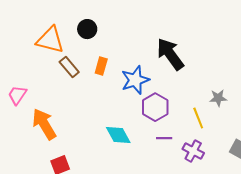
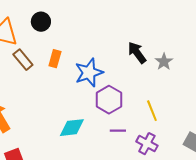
black arrow: (170, 54) -> (137, 53), moved, size x0.7
gray star: (218, 98) -> (164, 62), moved, turned -30
cyan diamond: (118, 135) -> (72, 128), turned -68

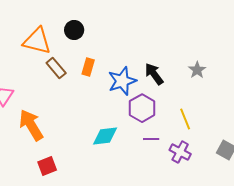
black arrow: (137, 53) -> (154, 74), moved

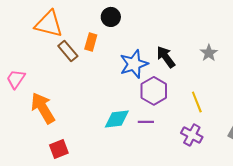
black circle: (74, 30) -> (111, 17), moved
orange rectangle: (88, 67) -> (91, 42), moved
purple line: (151, 139) -> (146, 122), moved

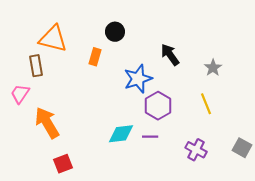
brown rectangle: (68, 51) -> (36, 66), moved, turned 30
black arrow: (166, 57) -> (170, 55), moved
yellow line: (197, 102) -> (206, 104), moved

